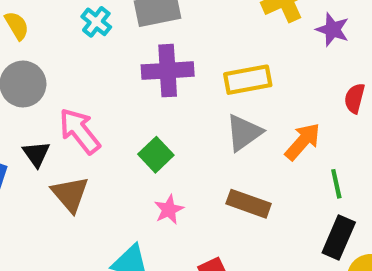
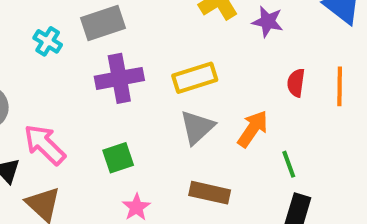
green square: (156, 155) -> (118, 158), turned 32

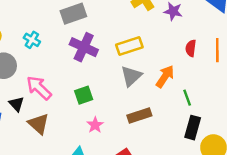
cyan cross: (48, 41) -> (32, 40), moved
purple cross: (119, 78) -> (84, 47), turned 36
brown rectangle: (210, 193) -> (139, 116), turned -30

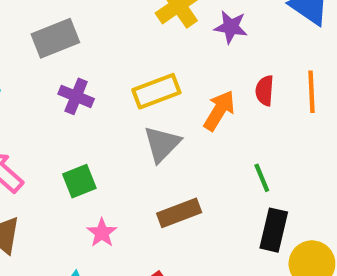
purple cross: (84, 47) -> (76, 96), size x0.7
orange arrow: (165, 76) -> (219, 110), moved

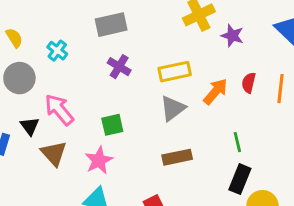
pink star: (102, 233) -> (99, 160), moved, size x1.4

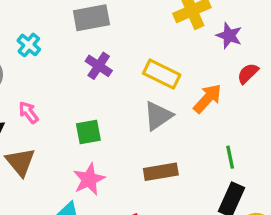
yellow rectangle: (175, 72) -> (162, 74), turned 36
red semicircle: (249, 83) -> (248, 73), moved, turned 30
pink arrow: (59, 110) -> (29, 112), size x0.6
pink star: (99, 160) -> (89, 179), moved

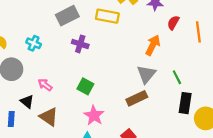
yellow rectangle: (162, 74) -> (107, 16), moved
gray triangle: (158, 116) -> (146, 74), moved
green square: (88, 132) -> (85, 86), turned -35

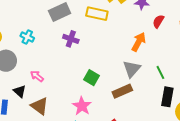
green square: (85, 86) -> (92, 78), moved

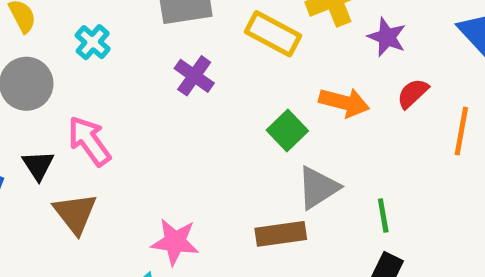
orange arrow: (139, 42) -> (344, 102), moved, turned 60
pink arrow: (37, 76) -> (89, 141), size x1.5
green square: (92, 78) -> (287, 131), moved
pink star: (82, 106) -> (175, 242), turned 30

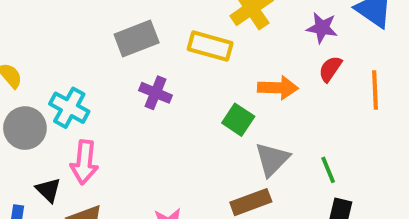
purple star: (387, 37) -> (322, 28), moved
cyan cross: (93, 42) -> (69, 108), moved, size x1.4
pink arrow: (89, 141) -> (84, 162), turned -126

